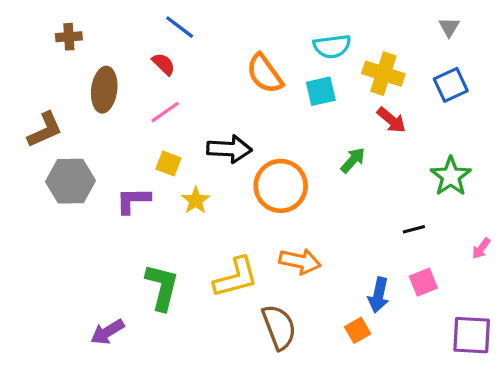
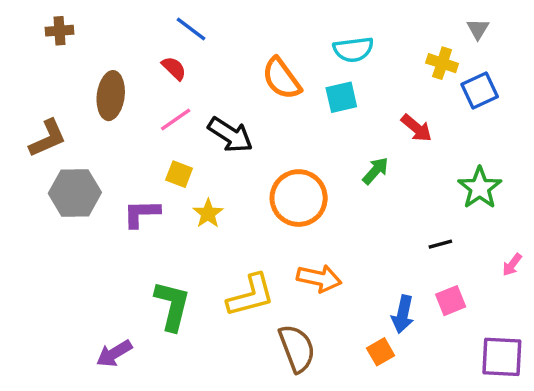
brown cross: (69, 37) -> (59, 31), moved
yellow cross: (383, 74) -> (442, 63), moved, size x0.7
black arrow: (229, 149) -> (230, 135), moved, turned 30

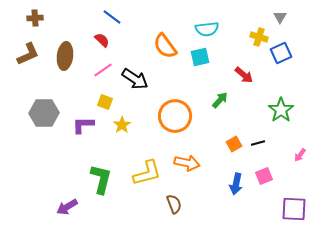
brown L-shape: (48, 138) -> (28, 54), moved
brown semicircle: (297, 348) -> (174, 204), size x0.7
orange square: (381, 352) -> (234, 144), moved

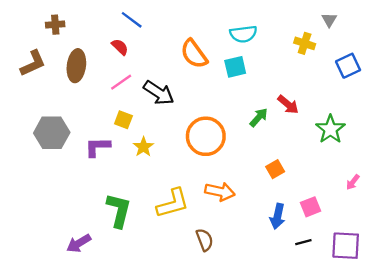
brown cross: (35, 18) -> (55, 25), moved
blue square: (281, 53) -> (348, 66), moved
red arrow: (244, 75) -> (288, 105), moved
black line: (258, 143) -> (303, 242), moved

